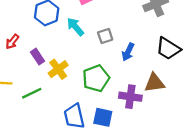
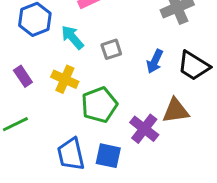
blue arrow: (128, 52) -> (155, 61), moved
yellow cross: (58, 69) -> (65, 79), moved, turned -30
purple cross: (130, 97) -> (144, 129), turned 30

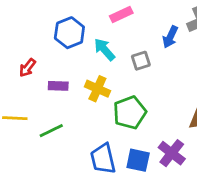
blue arrow: (155, 61) -> (170, 37), moved
purple rectangle: (23, 76) -> (58, 86), turned -54
purple cross: (144, 129) -> (172, 153), moved

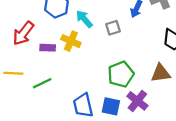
red arrow: (27, 68) -> (23, 33), size x1.6
yellow cross: (97, 89) -> (71, 41), moved
green pentagon: (130, 113) -> (121, 74), moved

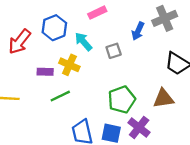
red arrow: (23, 33) -> (20, 42), moved
green line: (42, 83) -> (60, 96), moved

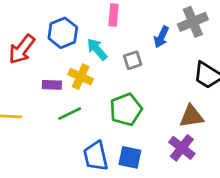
pink rectangle: (97, 13) -> (113, 15), turned -60
green pentagon: (122, 100) -> (126, 109), moved
purple cross: (139, 127) -> (182, 148), moved

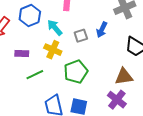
blue arrow: (161, 37) -> (102, 30), moved
yellow cross: (81, 77) -> (53, 50), moved

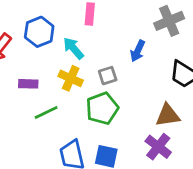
gray square: (81, 36) -> (108, 76), moved

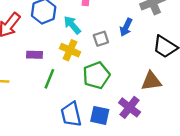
gray square: (108, 76) -> (101, 39), moved
green line: (46, 113) -> (49, 79), turned -42
purple cross: (158, 147) -> (130, 107), moved

